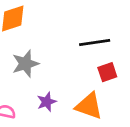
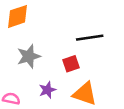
red square: (107, 72) -> (71, 64), moved

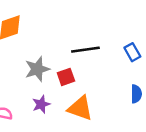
gray star: (29, 56) -> (37, 69), moved

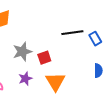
black line: (85, 50) -> (72, 33), moved
orange triangle: (80, 108) -> (55, 82), turned 40

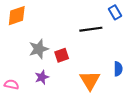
blue rectangle: (95, 39) -> (115, 12), moved
orange triangle: (55, 82) -> (90, 80), moved

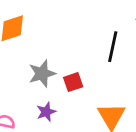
black line: (91, 29) -> (113, 47), turned -70

